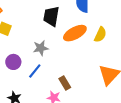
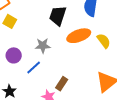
yellow semicircle: (100, 35) -> (104, 41), turned -70
brown rectangle: (65, 83) -> (62, 84), turned 56

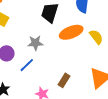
brown rectangle: (62, 84) -> (64, 80), moved

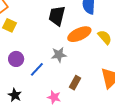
gray star: (35, 43) -> (59, 55), moved

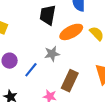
brown rectangle: (75, 83) -> (70, 81), size x1.5

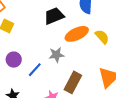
black trapezoid: (48, 15) -> (54, 16), turned 55

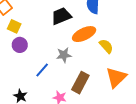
yellow semicircle: (102, 37) -> (106, 46), moved
purple circle: (14, 60) -> (20, 45), moved

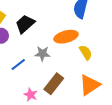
black trapezoid: (61, 16) -> (25, 24), moved, turned -30

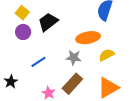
yellow semicircle: (86, 53) -> (106, 55), turned -91
gray star: (42, 54) -> (74, 58), moved

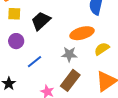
yellow square: (22, 13) -> (14, 14), turned -32
purple circle: (23, 32) -> (16, 41), moved

